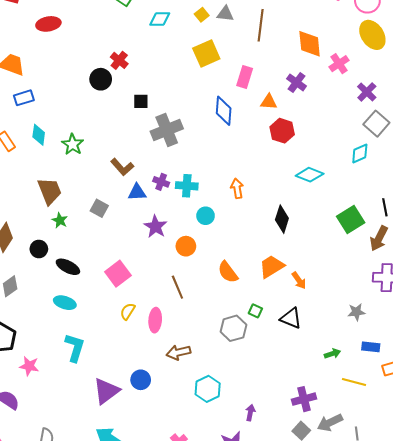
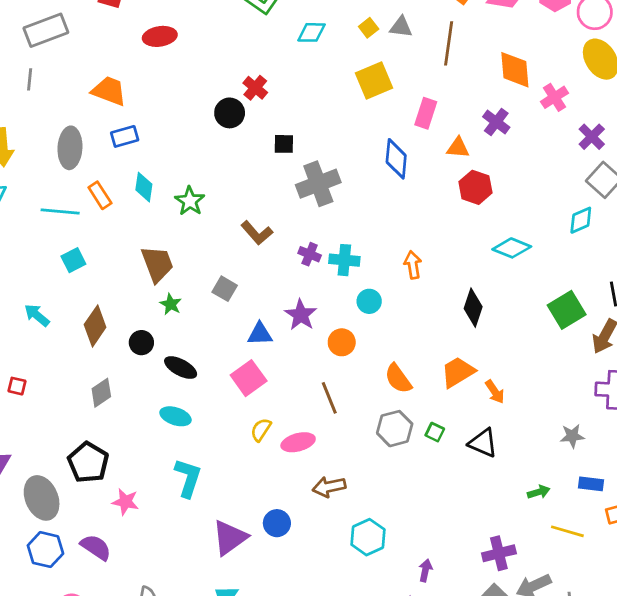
blue triangle: (137, 192) -> (260, 334), moved
pink ellipse: (155, 320) -> (298, 442), turned 70
gray hexagon: (233, 328) -> (395, 429), moved

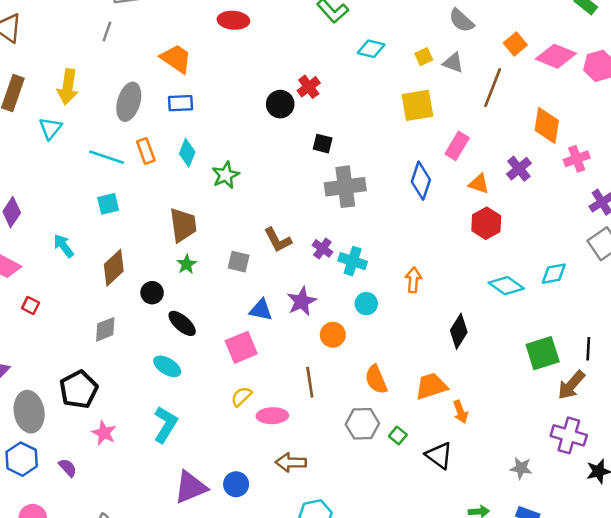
cyan diamond: (581, 220) -> (554, 274), moved
brown L-shape: (257, 233) -> (278, 240), moved
gray square: (225, 289) -> (239, 262), turned -30
purple semicircle: (96, 547) -> (68, 468), size x0.7

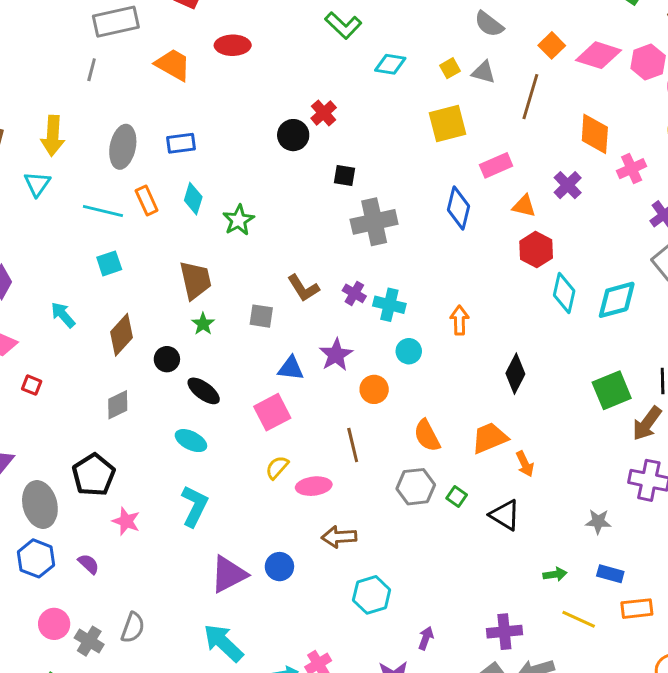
orange trapezoid: (176, 59) -> (173, 65), moved
pink rectangle: (457, 146) -> (496, 165), turned 40
cyan diamond: (554, 274) -> (617, 300), size x1.4
cyan diamond: (506, 286) -> (564, 293), moved, turned 72

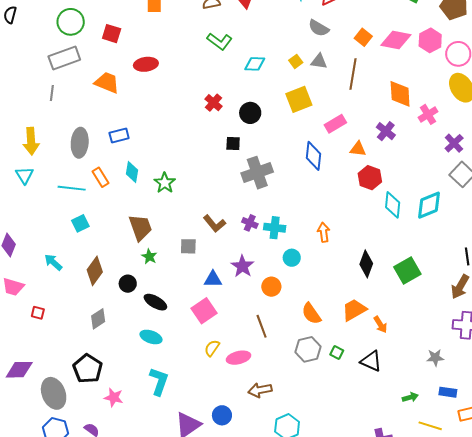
black circle: (293, 135) -> (250, 113), moved
green square: (612, 390) -> (407, 270), moved

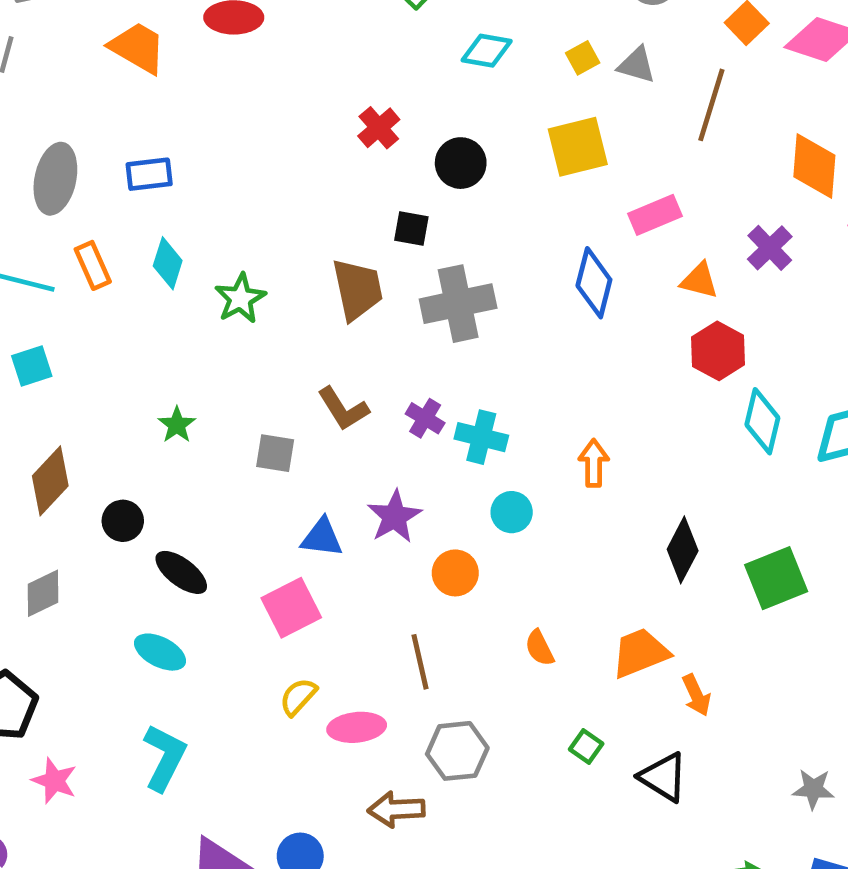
brown trapezoid: (140, 227) -> (357, 289), moved
green star: (149, 257) -> (177, 425), moved
orange semicircle: (311, 314) -> (539, 648), size x0.7
gray hexagon: (308, 349) -> (457, 751), moved

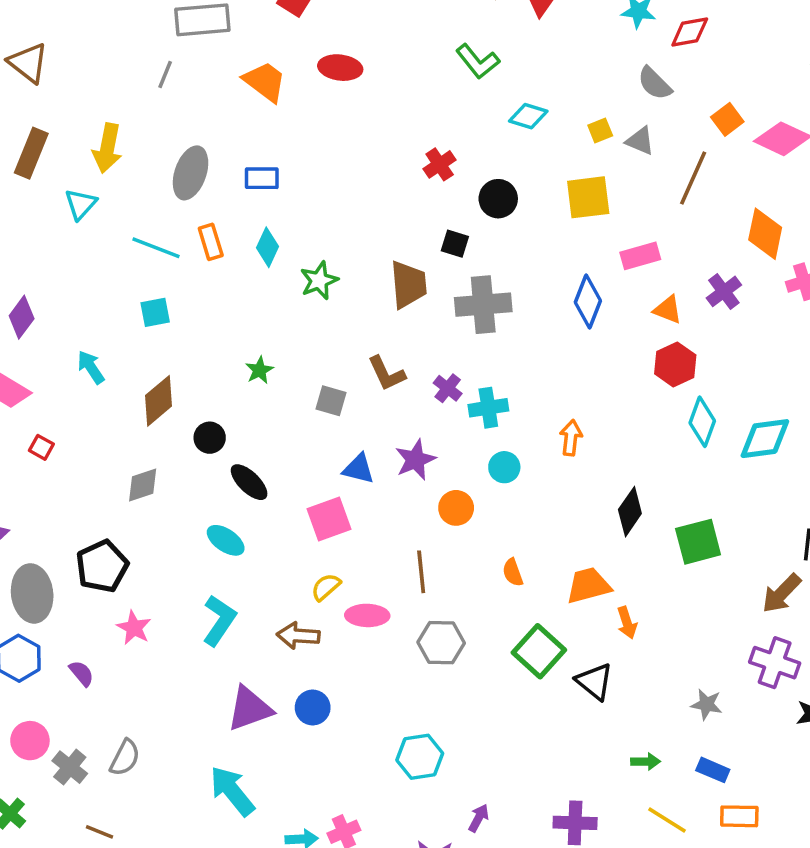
cyan cross: (481, 437) -> (488, 408), turned -30
green square: (586, 746) -> (539, 651), size x2.0
brown arrow: (396, 809) -> (298, 636), moved

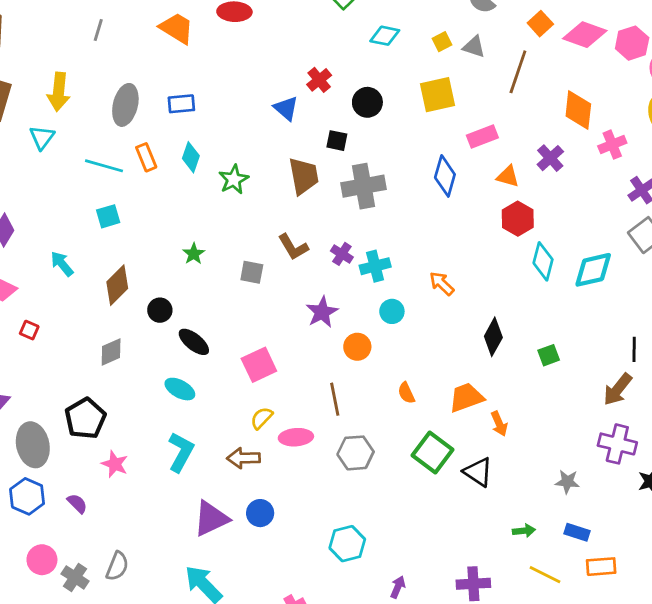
orange arrow: (571, 438) -> (442, 284), turned -48
blue triangle: (359, 469) -> (286, 108), moved, turned 32
green square: (698, 542) -> (549, 355), size x0.6

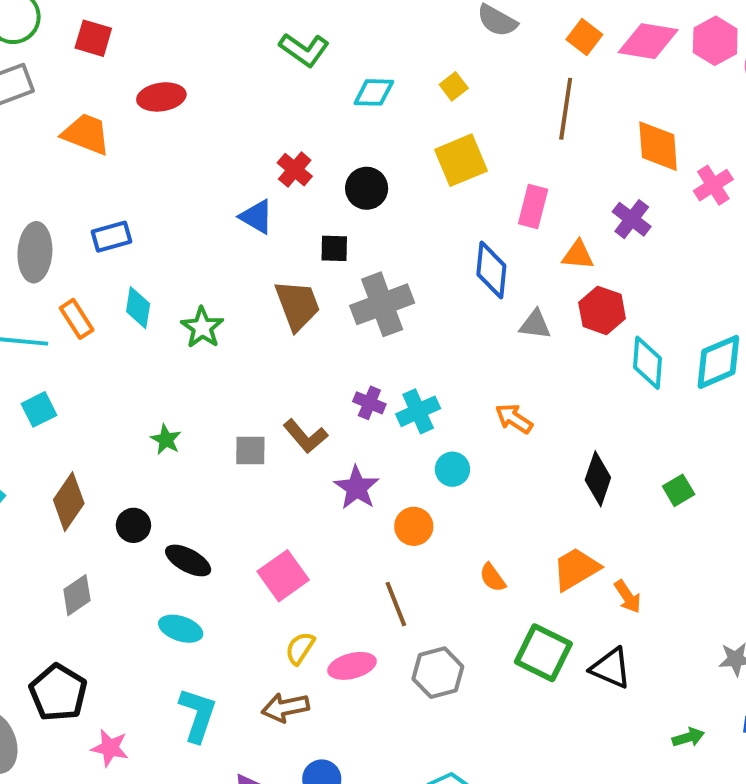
gray triangle: (474, 47) -> (535, 325), moved
pink rectangle: (482, 136) -> (533, 206), turned -44
brown L-shape: (293, 247) -> (305, 436), moved

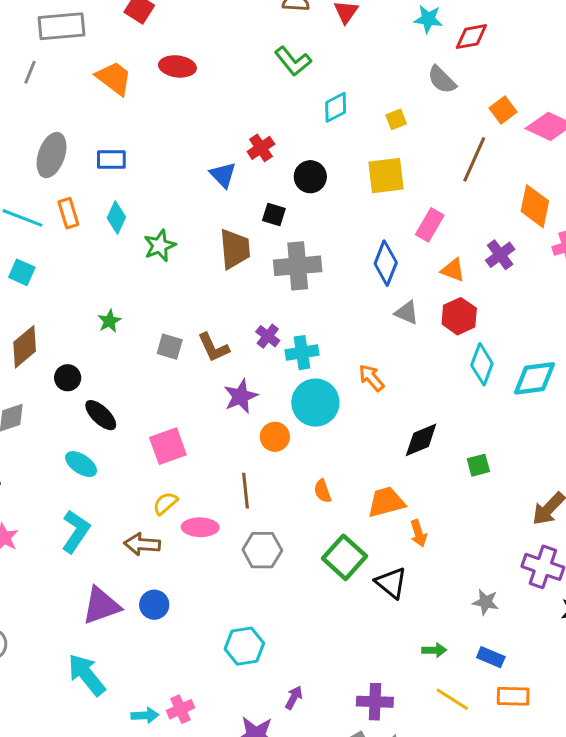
cyan diamond: (374, 92) -> (336, 107), turned -44
cyan square: (39, 409) -> (22, 272), turned 35
cyan circle: (452, 469) -> (315, 403), size x1.8
black diamond: (598, 479) -> (421, 440), turned 33

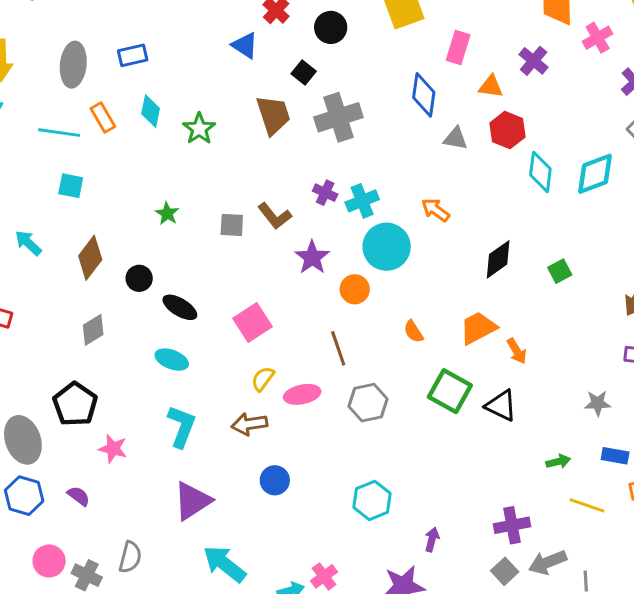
black square: (274, 214) -> (304, 73), turned 35
purple triangle: (101, 606) -> (192, 501), moved

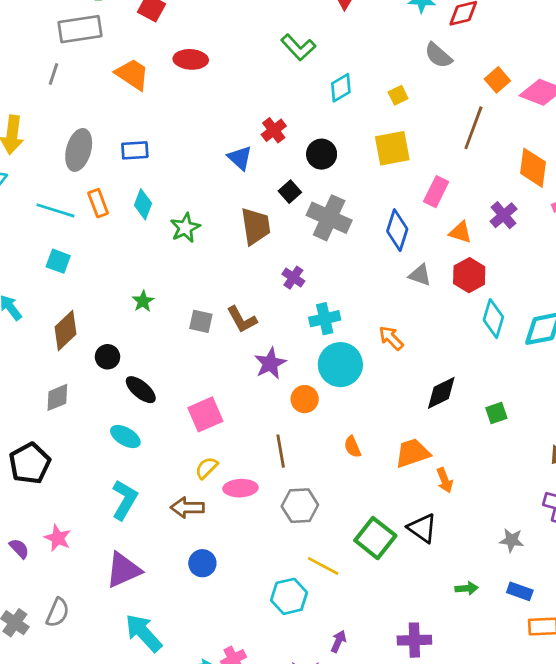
gray cross: (338, 117) -> (329, 218), moved, turned 33
purple cross: (325, 193) -> (293, 278), moved
green square: (450, 391) -> (375, 538), moved
pink star: (113, 449) -> (58, 538), moved
yellow line: (587, 505) -> (323, 566), moved

